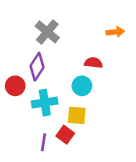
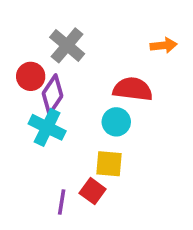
red semicircle: (93, 63) -> (133, 89), size x1.5
red circle: (15, 86) -> (31, 76), moved
cyan cross: (45, 103) -> (47, 127), moved, turned 35

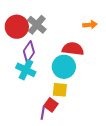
red circle: (31, 76) -> (17, 27), moved, size x1.5
cyan circle: (116, 122) -> (64, 67), size x1.5
purple line: (62, 202) -> (43, 113), moved

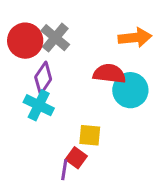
orange arrow: (90, 25) -> (135, 38), size x1.5
cyan circle: (64, 67) -> (130, 90), moved

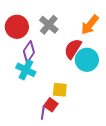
gray cross: (55, 38) -> (49, 25), moved
orange arrow: (135, 38) -> (90, 25), turned 135
red semicircle: (109, 74) -> (73, 49), turned -65

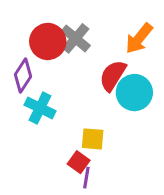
red circle: (17, 27) -> (48, 41), moved
purple diamond: (29, 52) -> (23, 76), moved
purple line: (43, 113) -> (86, 178), moved

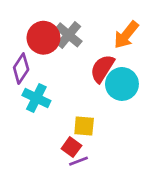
purple line: (86, 178) -> (78, 161), turned 60

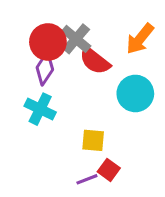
purple diamond: (21, 69) -> (45, 69), moved
red semicircle: (102, 69) -> (95, 61), moved, turned -84
red square: (71, 147) -> (109, 170), moved

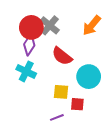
red semicircle: (95, 61) -> (62, 56), moved
cyan circle: (135, 93) -> (89, 77), moved
red square: (109, 170) -> (77, 104), moved, turned -32

